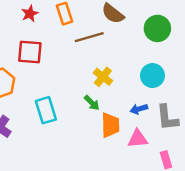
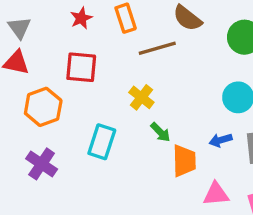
yellow cross: (103, 77) -> (141, 97), moved
cyan rectangle: (46, 110) -> (102, 142), turned 35
pink triangle: (138, 139) -> (216, 194), moved

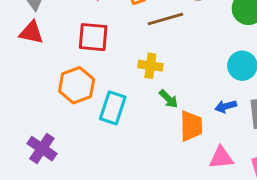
yellow cross: (141, 97) -> (150, 66), turned -30
orange hexagon: (43, 107) -> (77, 85), moved
purple cross: (42, 164) -> (42, 149), moved

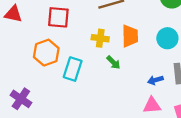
blue arrow: (226, 106) -> (155, 80), moved
orange trapezoid: (191, 126) -> (130, 36), moved

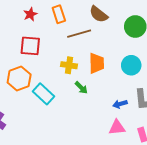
cyan rectangle: (73, 69) -> (44, 94), turned -65

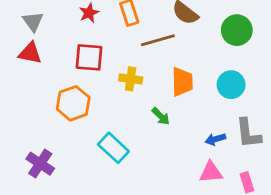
yellow cross: (69, 65) -> (131, 79), moved
cyan rectangle: (44, 94) -> (113, 148), moved

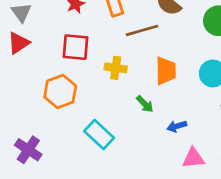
red triangle: (30, 53) -> (19, 43), turned -45
blue arrow: (215, 139) -> (177, 126), moved

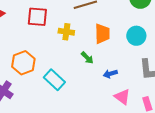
orange hexagon: (60, 92) -> (23, 63), moved
pink triangle: (193, 158) -> (122, 97), turned 42

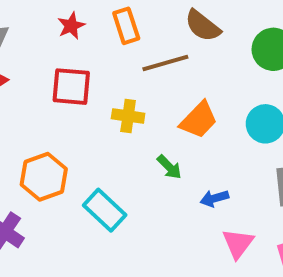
orange trapezoid: (102, 34) -> (199, 120), turned 45
pink triangle: (122, 97) -> (238, 243), turned 30

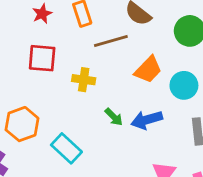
orange trapezoid: (199, 120) -> (148, 70), moved
blue arrow: (214, 198) -> (147, 120), moved, size x1.5

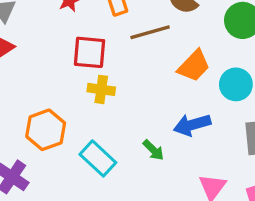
red square: (42, 58) -> (89, 52), moved
yellow cross: (84, 80) -> (101, 89), moved
green arrow: (114, 117) -> (153, 150), moved

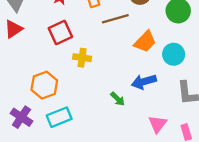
red square: (89, 52) -> (60, 33), moved, turned -30
cyan rectangle: (98, 158) -> (59, 117), moved, turned -65

